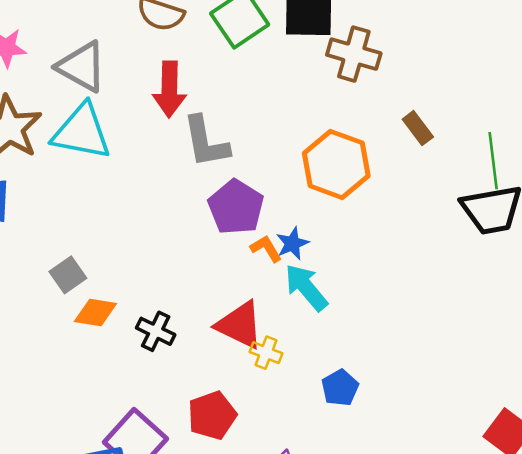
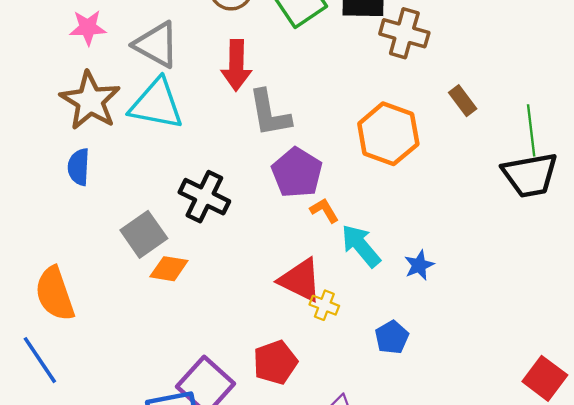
blue star: (292, 243) -> (419, 265), moved
gray square: (68, 275) -> (144, 234), size x1.4
black cross: (156, 331) -> (204, 197), moved, size x1.4

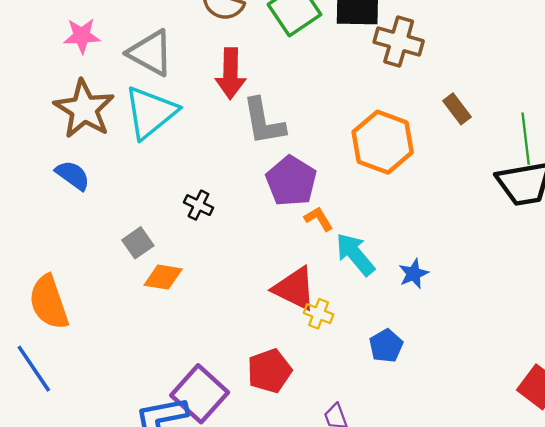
cyan triangle: (156, 104) -> (150, 112), turned -50
blue semicircle: (79, 167) -> (73, 175), turned 123
black cross: (204, 197) -> (199, 205), size x0.6
gray square: (144, 234) -> (138, 243), size x0.7

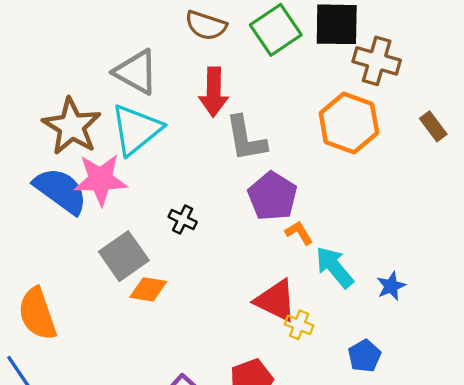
pink star: (82, 36) -> (101, 180), moved, size x1.5
orange hexagon: (383, 142) -> (349, 123), moved
blue semicircle: (73, 175) -> (61, 191), size x1.6
gray square: (138, 243) -> (124, 256), size x1.6

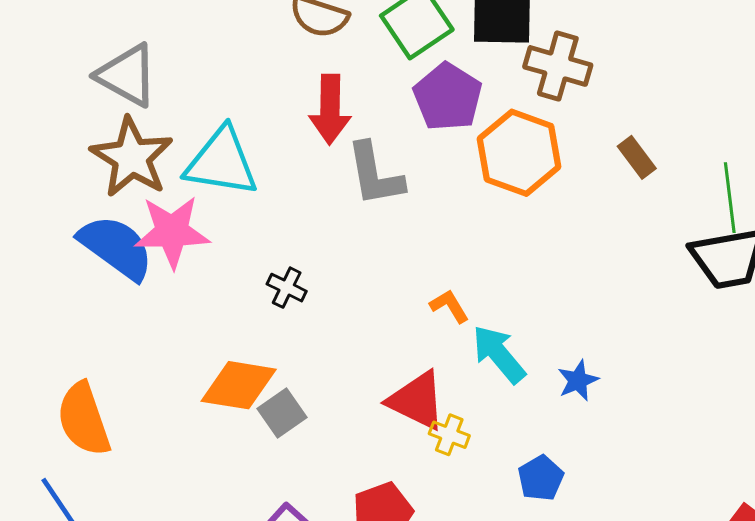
gray triangle: (136, 72) -> (127, 75), moved
cyan triangle: (136, 130) -> (222, 162), turned 48
purple pentagon: (272, 196) -> (448, 97), moved
gray square: (124, 256) -> (282, 413), moved, size x0.7
orange diamond: (148, 289) -> (239, 385), size x1.4

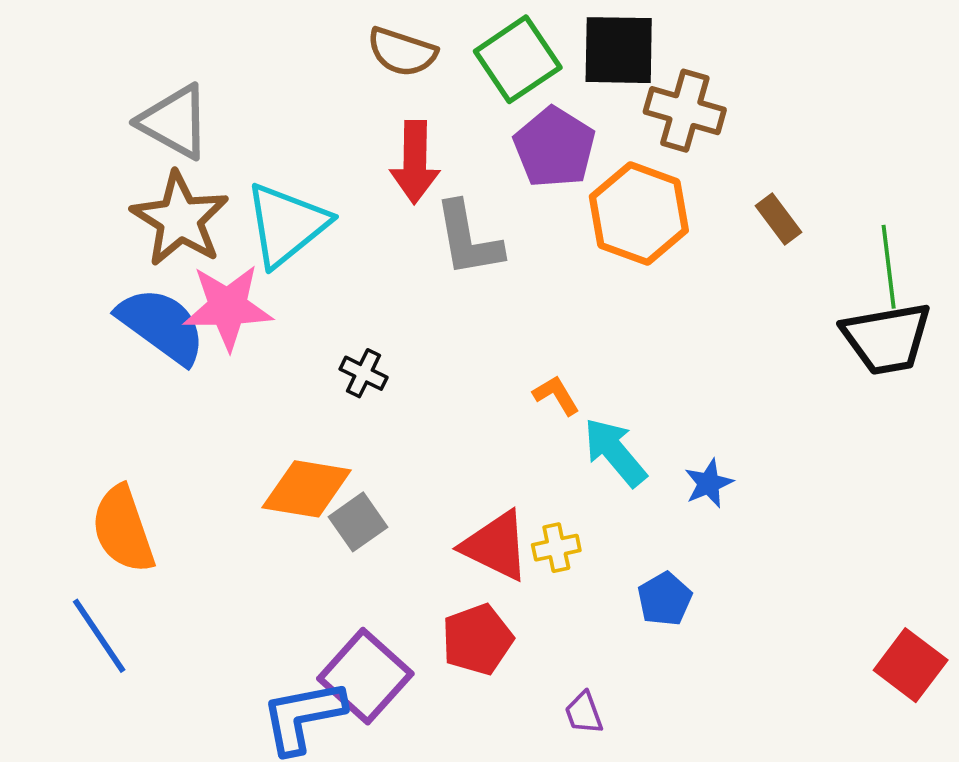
cyan triangle: (222, 162) -> (286, 225), turned -48
red triangle: (417, 401) -> (496, 546), moved
yellow cross: (449, 435) -> (556, 548), turned -33

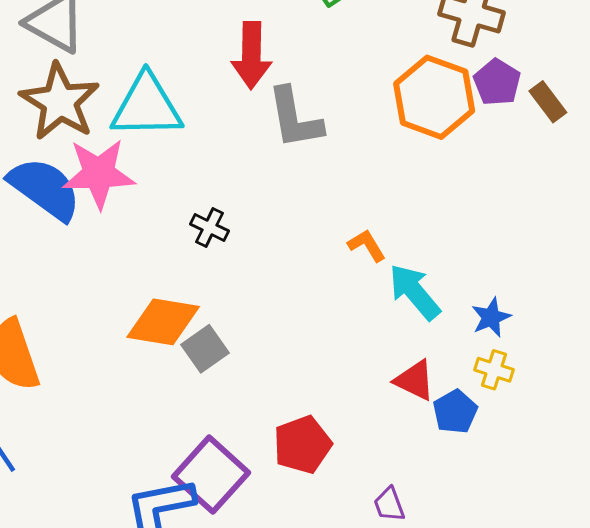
purple pentagon: (554, 147) -> (497, 82), moved, size x0.7
cyan triangle: (286, 225) -> (147, 106), turned 38
red triangle: (496, 546) -> (415, 380), moved, size x0.7
yellow cross: (556, 548) -> (494, 370), moved, turned 30

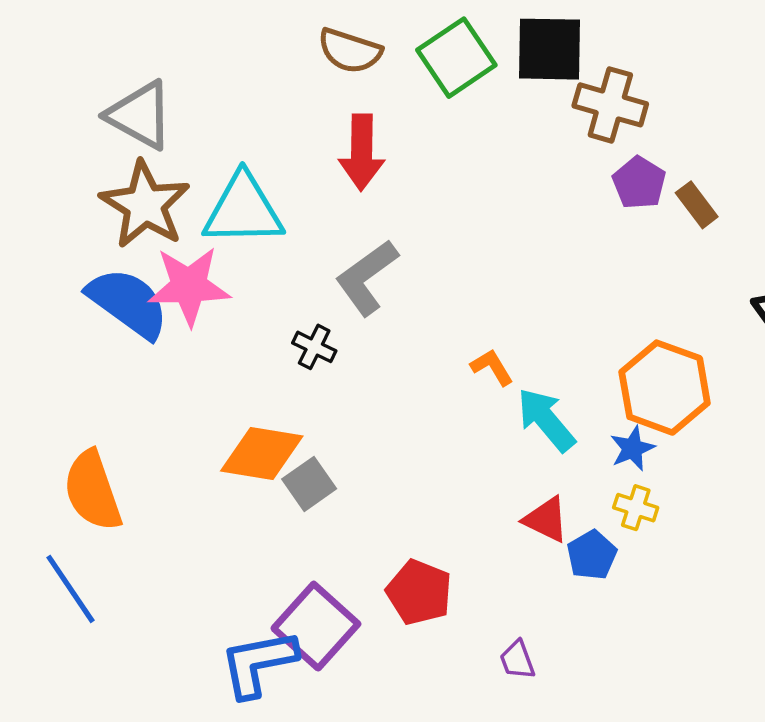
orange hexagon: (434, 97) -> (665, 388), moved
gray L-shape: (295, 118) -> (367, 278), moved, turned 64
red pentagon: (302, 445) -> (419, 592), turned -30

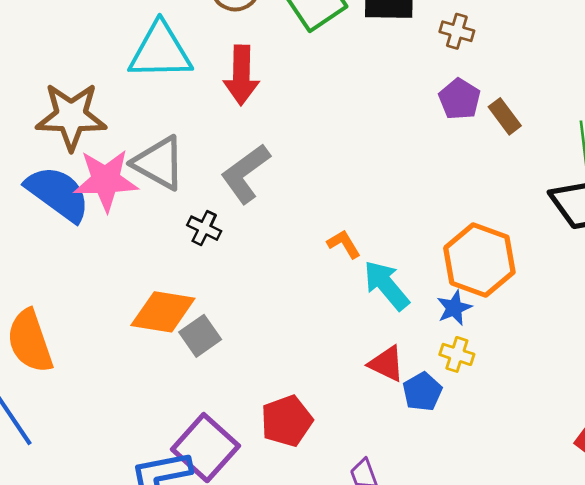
brown cross: (610, 105) -> (457, 31), moved, size x0.6
gray triangle: (140, 115) -> (159, 163), moved
brown star: (145, 205) -> (71, 116), turned -30
cyan triangle: (243, 210) -> (160, 51), moved
red pentagon: (419, 592) -> (287, 421), turned 30

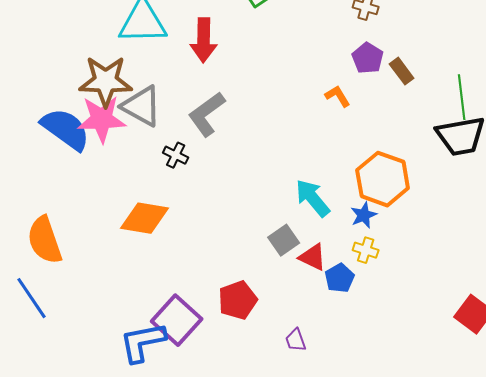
brown star: (71, 116) -> (106, 81), moved
orange L-shape: (344, 244) -> (338, 96), moved
gray square: (200, 336) -> (284, 240), moved

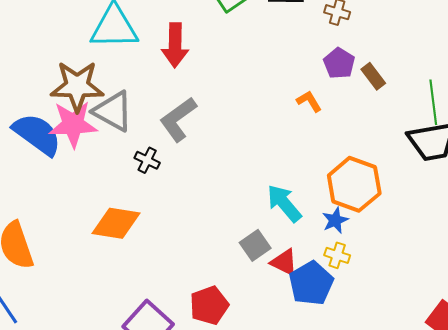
blue pentagon: (340, 278) -> (311, 283), size x1.5

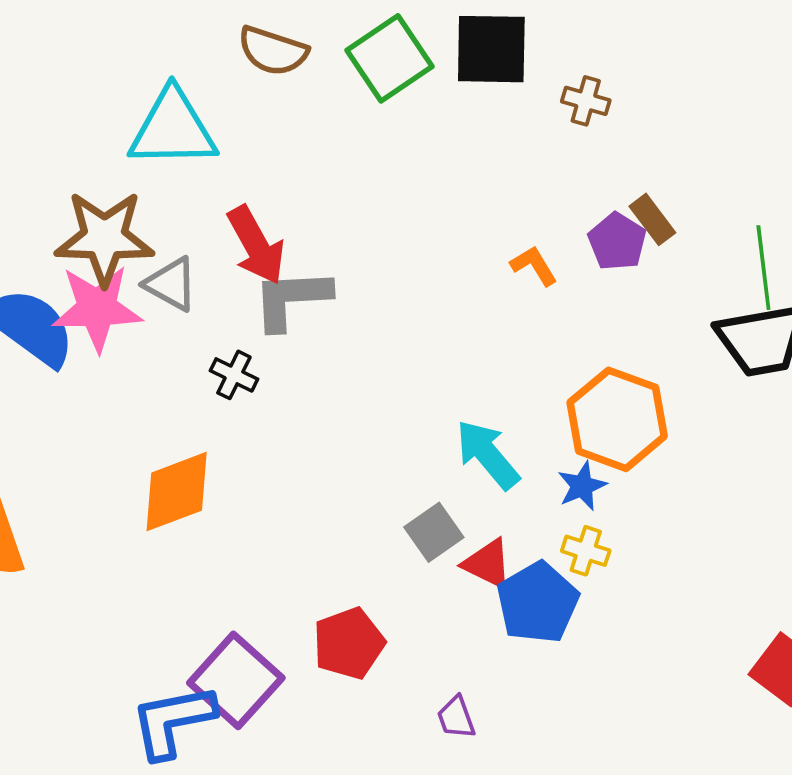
red arrow: (175, 45) -> (256, 245), moved, turned -30
purple pentagon: (339, 63) -> (617, 242), moved
gray triangle: (113, 111) -> (171, 284), size x0.7
gray L-shape: (178, 119) -> (291, 299), turned 33
orange diamond: (116, 223) -> (177, 492), turned -30

